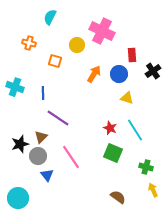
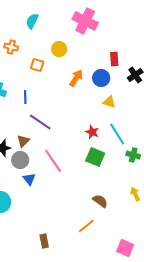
pink cross: (102, 31) -> (85, 21), moved
green cross: (146, 167) -> (133, 155), moved

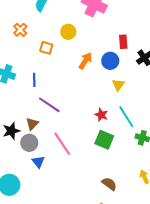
orange cross: (11, 47) -> (20, 30), turned 32
yellow triangle: (109, 102) -> (118, 85), turned 48

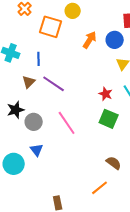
orange square: (46, 48) -> (51, 27), size x1.6
brown triangle: (32, 124) -> (29, 82), moved
blue triangle: (38, 162) -> (37, 150), moved

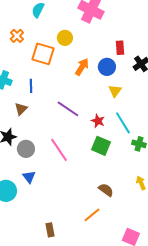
purple line: (54, 84) -> (68, 109), moved

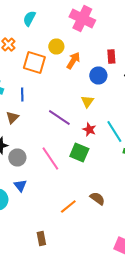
orange arrow: (82, 67) -> (73, 60), moved
yellow triangle: (115, 91) -> (87, 102), moved
green square: (101, 146) -> (79, 152), moved
orange line: (92, 215) -> (68, 206), moved

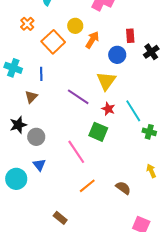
orange square: (34, 62) -> (53, 42), turned 30
yellow triangle: (87, 102) -> (106, 81), size x1.5
pink line: (50, 158) -> (76, 152), moved
brown semicircle: (97, 198) -> (123, 188), moved
brown rectangle: (41, 238) -> (60, 218), turned -40

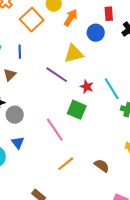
yellow triangle: (106, 81) -> (74, 54), moved, turned 40

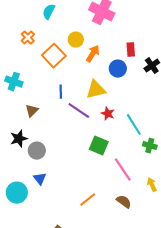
blue line: (20, 52) -> (61, 92), moved
red star: (87, 87) -> (108, 114), moved
pink line: (55, 130) -> (123, 170), moved

